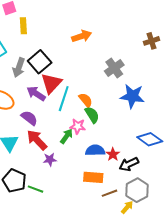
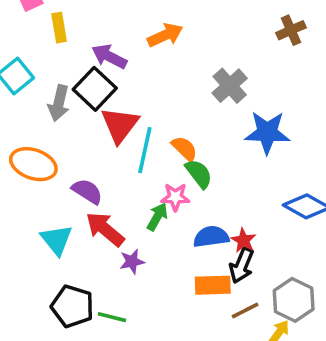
purple arrow: (36, 94) -> (109, 57), moved
black arrow: (129, 164) -> (242, 266), moved, turned -36

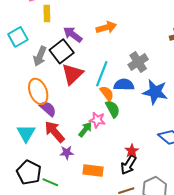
cyan line: (145, 150) -> (102, 74), moved
orange ellipse: (33, 164) -> (38, 91), moved, turned 40
blue semicircle: (211, 237) -> (124, 85), moved
orange rectangle: (213, 285) -> (93, 170), moved

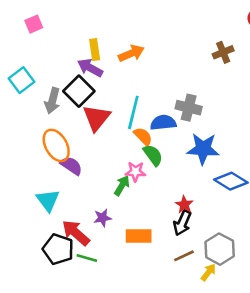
yellow rectangle: (47, 13) -> (95, 50), moved
gray cross: (138, 62) -> (189, 108), moved, turned -36
blue star: (155, 92) -> (203, 149), moved
red arrow: (55, 132) -> (76, 233), moved

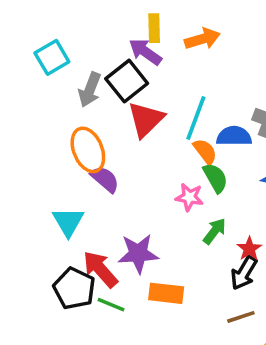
green arrow: (122, 186) -> (215, 231), moved
purple star: (102, 218) -> (138, 254), size x1.6
orange rectangle: (139, 236) -> (166, 293), moved

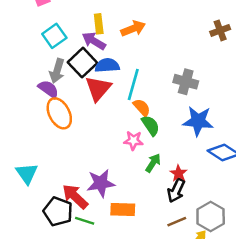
cyan square: (52, 57) -> (54, 36), moved
blue semicircle: (234, 136) -> (107, 65), moved
purple semicircle: (105, 179) -> (48, 89), moved
cyan triangle: (68, 222) -> (27, 173), moved

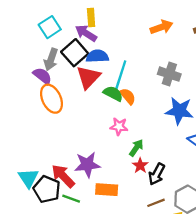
orange arrow: (133, 29) -> (161, 27), moved
green semicircle: (151, 125) -> (113, 94), moved, turned -30
cyan triangle: (27, 173) -> (28, 178), moved
red star: (179, 173) -> (140, 165), moved

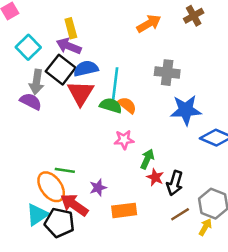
orange ellipse: (52, 99) -> (51, 187), moved
purple star: (87, 165) -> (98, 188), size x0.6
cyan triangle: (28, 178) -> (37, 215), turned 40
green line: (71, 199) -> (65, 170), moved

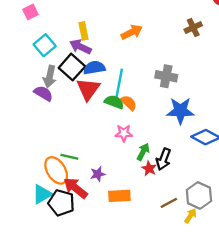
orange arrow: (149, 24) -> (132, 32), moved
black arrow: (175, 183) -> (163, 159), moved

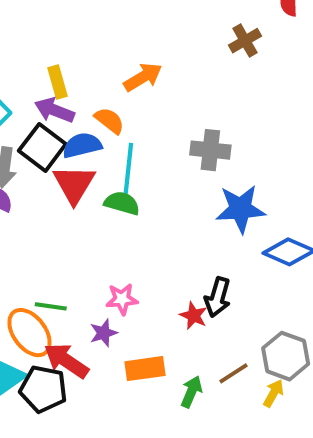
brown cross: (193, 28) -> (245, 41), moved
orange semicircle: (129, 103) -> (109, 121), moved
pink star: (124, 133) -> (122, 299), moved
green arrow: (143, 152) -> (191, 392), moved

